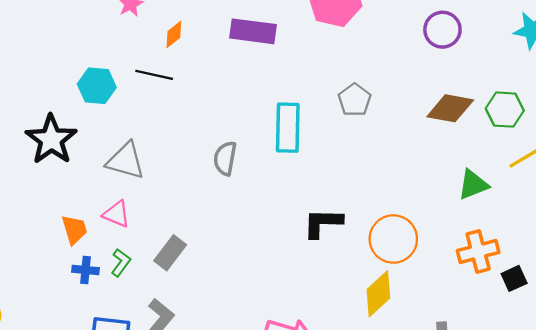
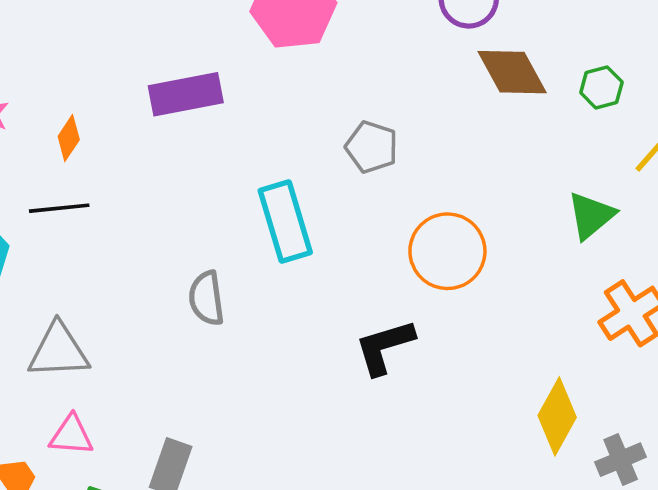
brown diamond: (450, 108) -> (512, 72), moved, turned 69
green hexagon: (505, 110) -> (601, 87), size x0.7
orange circle: (393, 239) -> (447, 251), moved
yellow diamond: (378, 294) -> (557, 416), moved

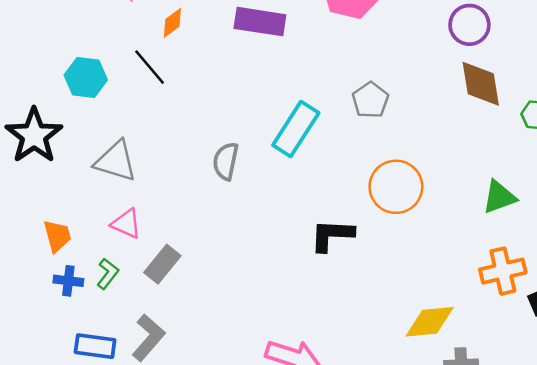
black line: (59, 208) -> (150, 67), turned 36
cyan rectangle: (285, 221) -> (296, 129), turned 30
yellow diamond: (557, 416) -> (430, 322), turned 36
pink triangle: (71, 435) -> (126, 224), moved

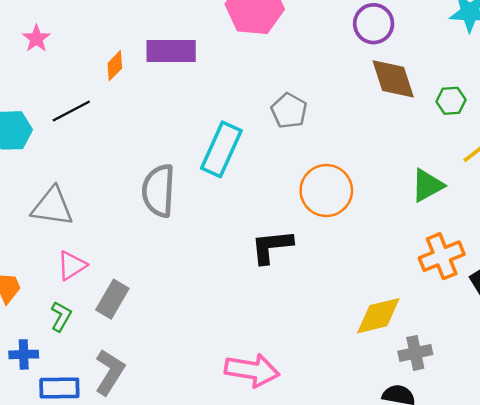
orange diamond: (172, 23) -> (115, 66), moved
black line: (150, 67) -> (71, 111), turned -69
gray semicircle: (226, 161) -> (158, 191), size x1.4
pink triangle: (126, 224) -> (72, 265), turned -48
blue cross: (68, 281) -> (24, 354), moved

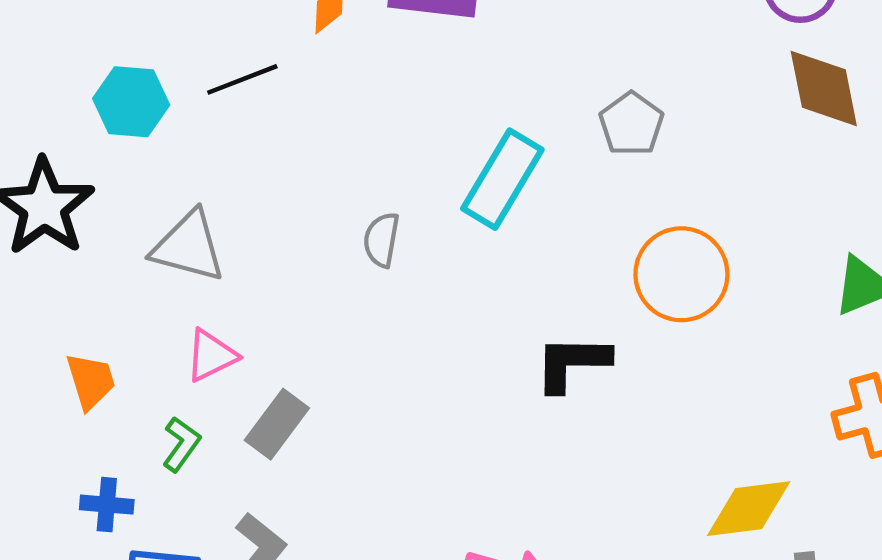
gray semicircle: (158, 191) -> (381, 240), size x0.6

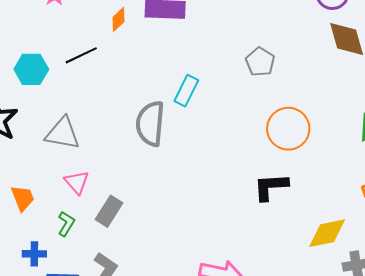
cyan rectangle: (502, 179) -> (186, 91), moved, size x0.7
gray semicircle: (381, 240) -> (150, 123), size x1.8
pink triangle: (211, 356) -> (77, 182), turned -40
black L-shape: (572, 363) -> (271, 187), moved

